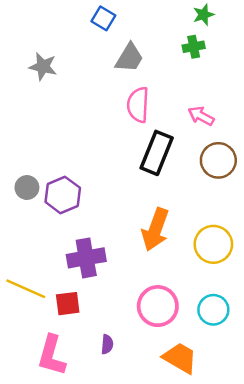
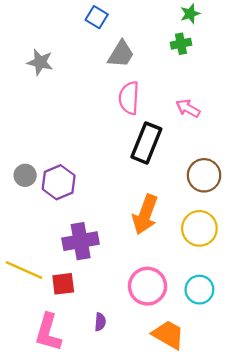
brown circle: (218, 160) -> (204, 175), moved

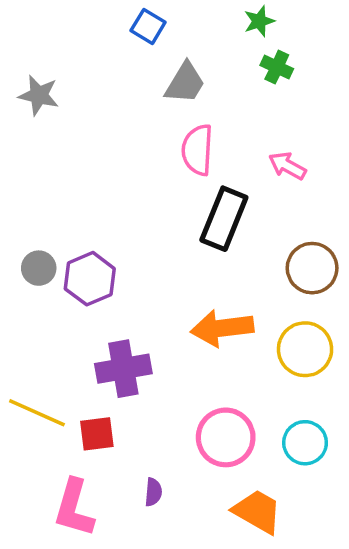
green star: (190, 14) -> (259, 21), moved
green cross: (181, 44) -> (277, 67), turned 36
gray star: (40, 62) -> (39, 95), moved
orange arrow: (145, 215) -> (222, 328), turned 63

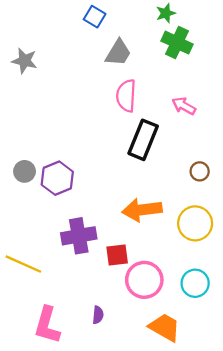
green cross: (277, 67) -> (177, 43), size x1.5
brown circle: (312, 268) -> (200, 171), size x0.6
red square: (97, 434) -> (117, 255), moved

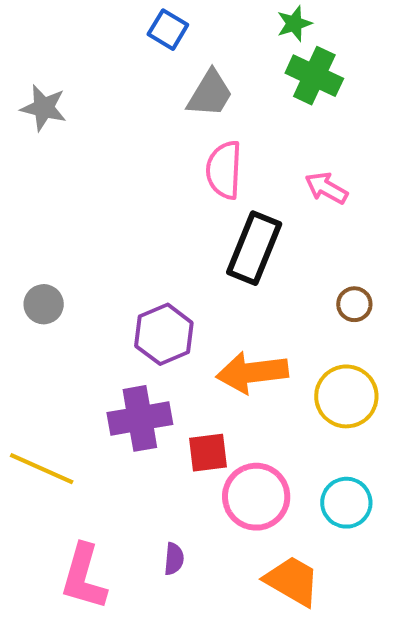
purple hexagon: (57, 178) -> (164, 334), moved

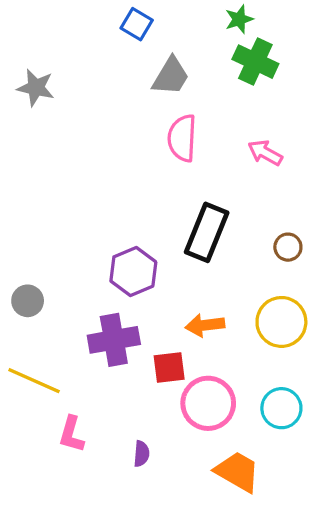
black rectangle: (254, 248) -> (207, 232), moved
gray circle: (44, 304) -> (28, 301), moved
orange arrow: (252, 372) -> (205, 325), moved, size x0.7
pink L-shape: (84, 577) -> (71, 434), moved, size x0.7

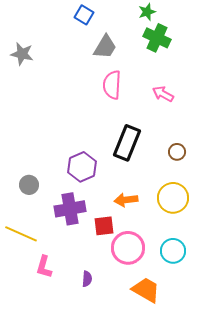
gray circle: (28, 301) -> (29, 185), moved

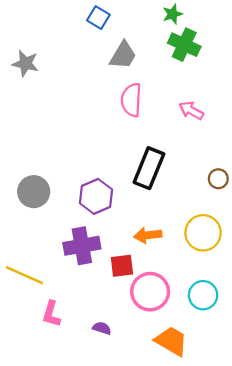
brown circle: (177, 152) -> (218, 179), moved
gray circle: (29, 185) -> (34, 192), moved, size x1.4
purple semicircle: (87, 279) -> (102, 328), turned -77

